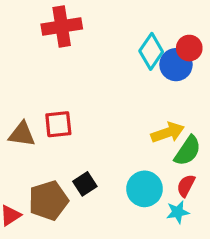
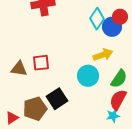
yellow arrow: (168, 133) -> (103, 55), moved
black square: (85, 184) -> (57, 99), size x1.5
red semicircle: (186, 186) -> (118, 100), size x1.5
cyan circle: (145, 189) -> (88, 76), moved

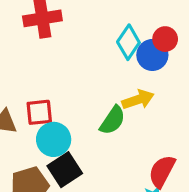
cyan circle: (88, 76) -> (54, 139), moved
green semicircle: (119, 79) -> (113, 120), moved

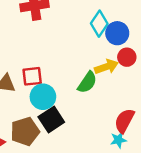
red circle: (165, 39) -> (127, 57), moved

